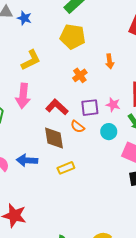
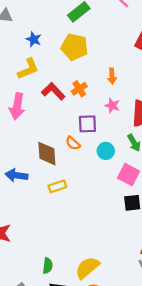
blue star: (24, 18) -> (34, 39), moved
pink star: (113, 105) -> (112, 106), moved
red L-shape: (57, 107) -> (53, 91), moved

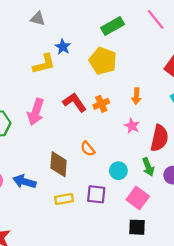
yellow L-shape: (28, 69) -> (44, 64), moved
purple square: (87, 124) -> (96, 194), moved
orange semicircle: (73, 143) -> (88, 149), moved

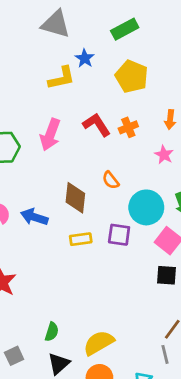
gray triangle: (38, 19) -> (56, 24), size x1.6
green rectangle: (113, 26) -> (125, 29), moved
cyan circle: (118, 171) -> (146, 207), size x1.6

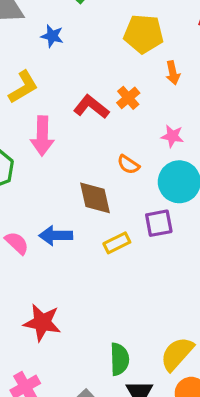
yellow pentagon: (132, 76) -> (144, 34), moved
yellow L-shape: (62, 78) -> (23, 87), moved
pink star: (164, 155) -> (172, 136), moved
green semicircle: (52, 332) -> (119, 359), size x1.4

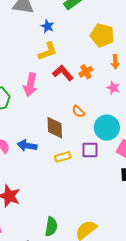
yellow L-shape: (23, 87) -> (48, 51), moved
pink star: (172, 136) -> (113, 88), moved

